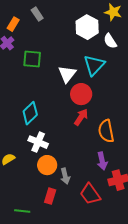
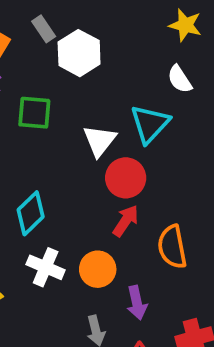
white hexagon: (87, 27) -> (79, 53), moved
purple arrow: (102, 161) -> (137, 303), moved
orange circle: (47, 165) -> (98, 269), moved

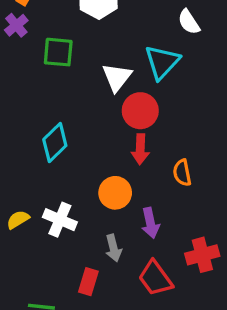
red arrow: (126, 221) -> (140, 149), turned 148
orange semicircle: (172, 247) -> (182, 173), size x0.7
white cross: (46, 267) -> (60, 220), moved

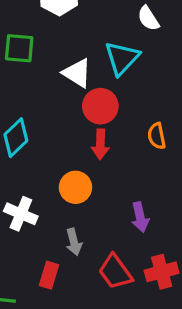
white triangle: (117, 77) -> (77, 73), turned -36
orange semicircle: (182, 173) -> (157, 136), moved
purple arrow: (150, 223) -> (140, 217), moved
red cross: (202, 255) -> (162, 272), moved

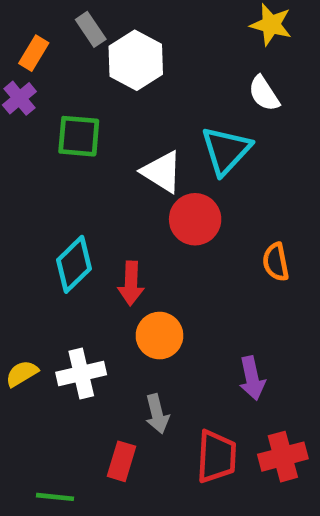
red arrow: (100, 144) -> (131, 283), moved
white cross: (21, 214) -> (81, 373), turned -36
red trapezoid: (115, 272) -> (216, 457), turned -141

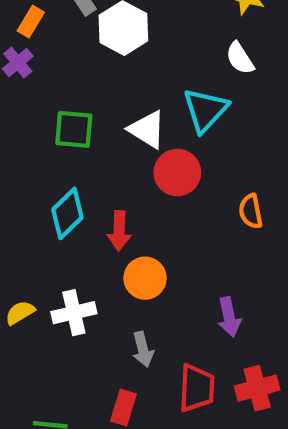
green square: (79, 136) -> (74, 129), moved
red rectangle: (122, 461) -> (123, 408), moved

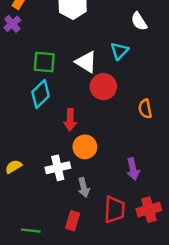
cyan triangle: (205, 110) -> (119, 51), size x0.7
cyan diamond: (67, 213) -> (41, 94), moved
white cross: (74, 313) -> (58, 168), moved

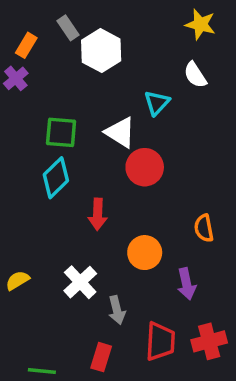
cyan triangle: (119, 51) -> (157, 103), moved
orange semicircle: (145, 109) -> (204, 228), moved
orange circle: (85, 147) -> (145, 253), moved
white cross: (58, 168) -> (80, 282), turned -30

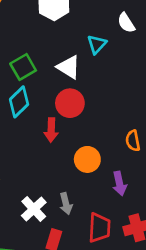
green square: (61, 132) -> (23, 67), turned -35
red circle: (145, 167) -> (70, 103), moved
white cross: (80, 282) -> (34, 209), moved

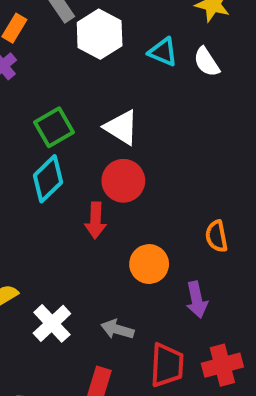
cyan triangle: (97, 44) -> (163, 52), moved, turned -50
gray arrow: (66, 204) -> (117, 329), turned 120
white cross: (34, 209) -> (52, 323), moved

